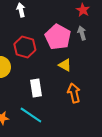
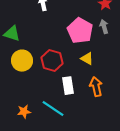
red hexagon: (25, 47) -> (52, 61), moved
white rectangle: (36, 88) -> (68, 86), moved

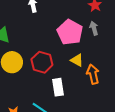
orange arrow: (96, 87) -> (93, 74), moved

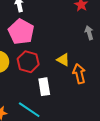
gray arrow: (94, 28) -> (89, 33), moved
pink pentagon: (70, 32) -> (21, 32), moved

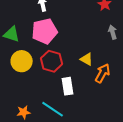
pink pentagon: (21, 32) -> (45, 31), turned 30
orange arrow: (79, 74) -> (103, 73), turned 42

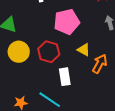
pink pentagon: (45, 31) -> (67, 22), moved

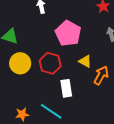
pink pentagon: (67, 22) -> (68, 33), turned -30

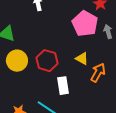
pink pentagon: (68, 33) -> (85, 24), moved

